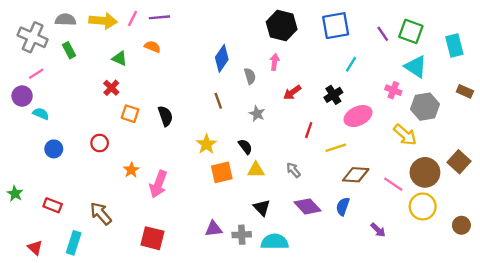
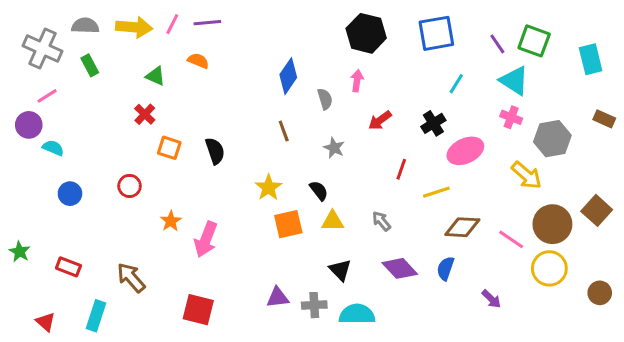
cyan triangle: (416, 67) -> (514, 81), moved

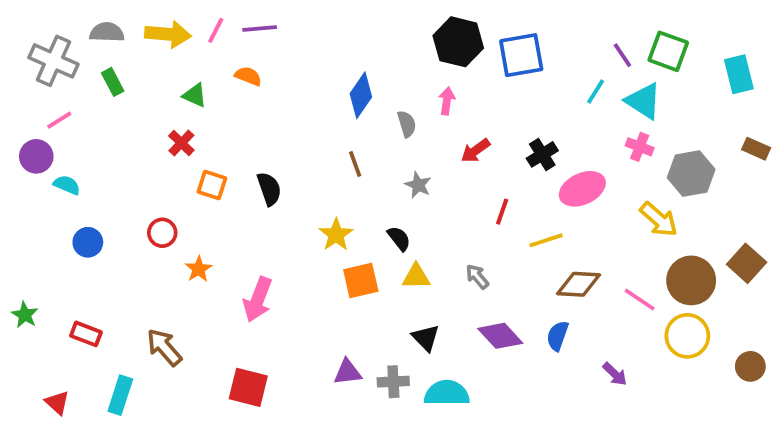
blue square: (436, 33) -> (521, 55), moved
cyan line: (456, 84) -> (596, 91), moved
orange star: (171, 221) -> (199, 269), moved

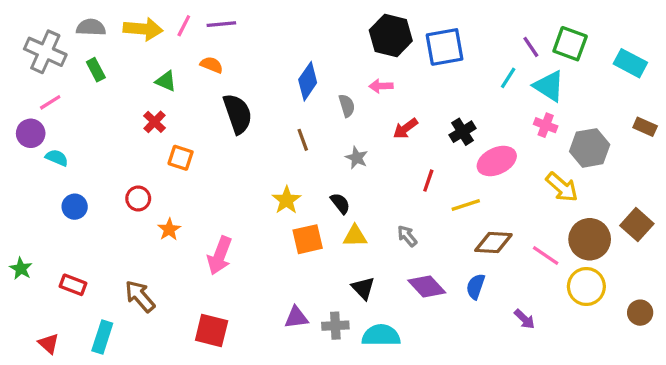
cyan rectangle: (739, 74) -> (630, 63), turned -48
pink arrow: (447, 101) -> (381, 86), turned -100
black semicircle: (269, 189) -> (238, 114), moved, size x1.4

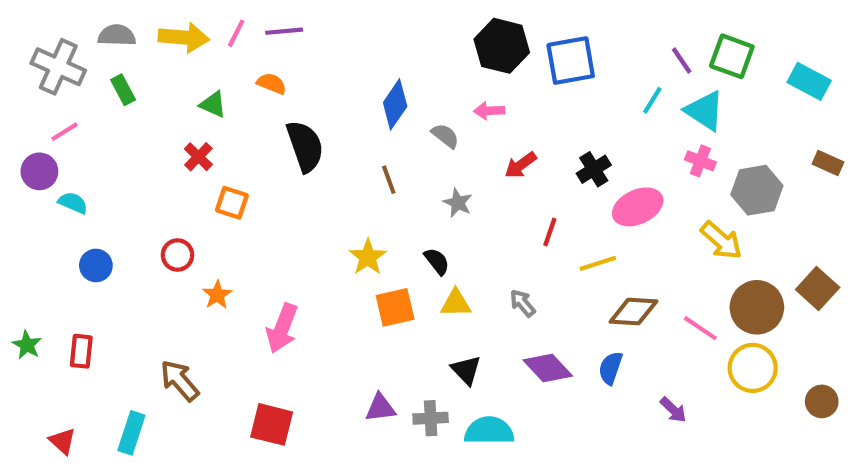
gray semicircle: (347, 106) -> (445, 136), turned -35
red rectangle: (73, 285) -> (81, 351), moved, turned 75

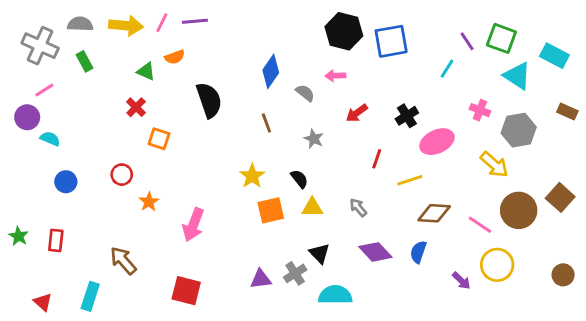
orange semicircle: (272, 84) -> (175, 57), moved, turned 138
cyan triangle: (705, 111) -> (517, 76), moved
yellow circle: (753, 368) -> (497, 265), moved
gray cross: (431, 418) -> (295, 273), moved, turned -30

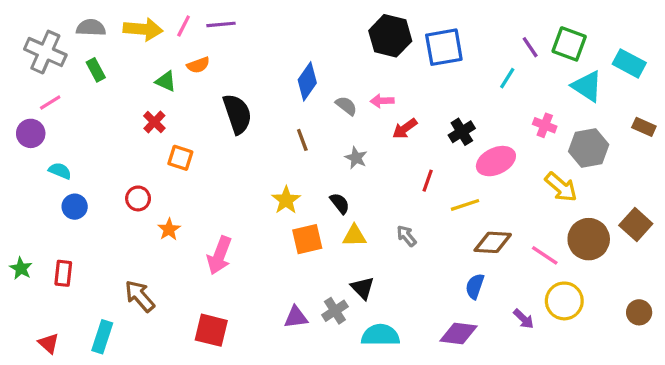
pink arrow: (335, 76) -> (382, 101), moved
cyan semicircle: (50, 139) -> (60, 171), moved
purple diamond: (375, 252) -> (459, 333), moved, turned -40

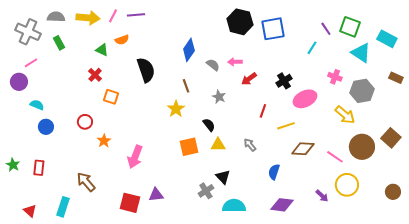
yellow star: (286, 200) -> (176, 109), moved
blue semicircle: (475, 286) -> (274, 172), moved
purple triangle: (296, 317) -> (156, 195), moved

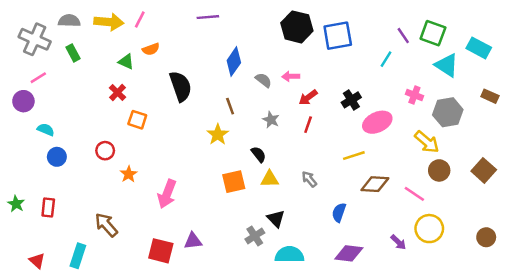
purple line: (136, 15) -> (208, 17), moved
red line: (263, 111) -> (308, 125), moved
brown circle: (362, 147) -> (439, 170), moved, size x0.7

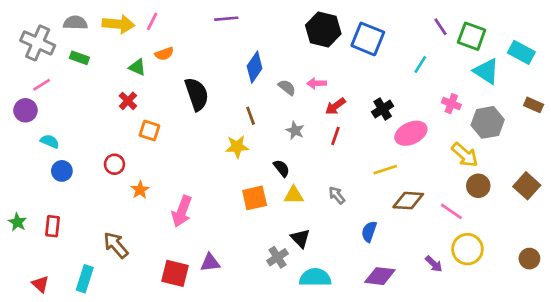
blue square: (338, 36) -> (368, 39), turned 32
purple line: (403, 36) -> (441, 27), moved
green rectangle: (73, 53) -> (79, 58), turned -42
yellow star: (218, 135) -> (237, 147), turned 30

